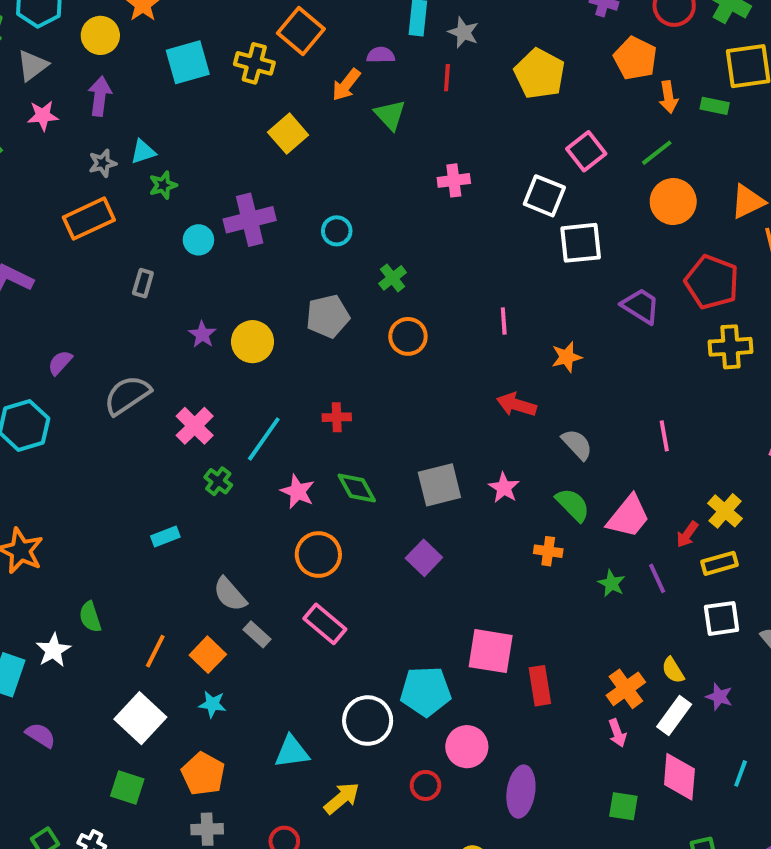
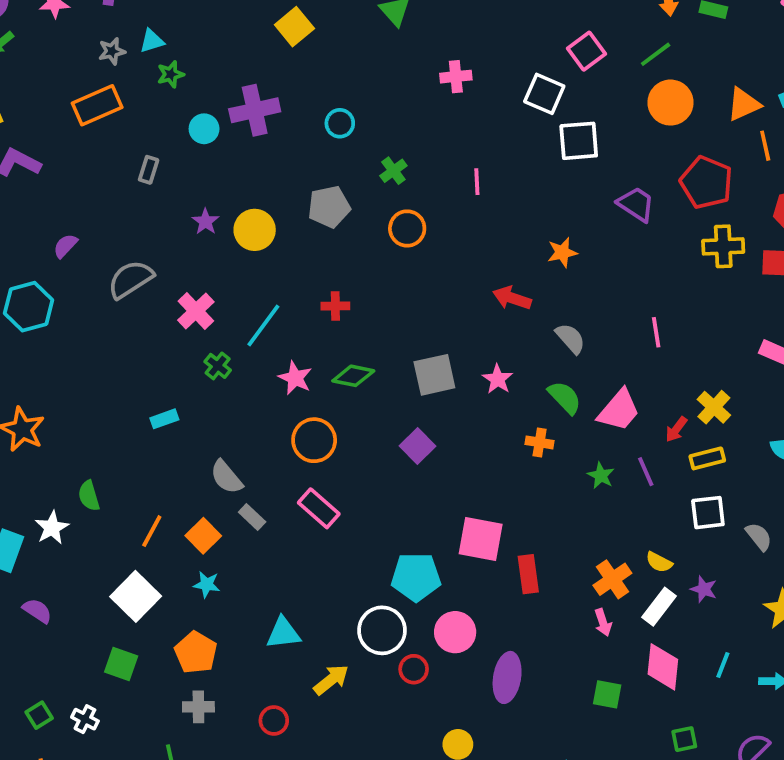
pink line: (504, 321) -> (477, 182), moved
green diamond: (357, 488) -> (353, 376), turned -51
yellow semicircle: (673, 670) -> (659, 562), turned -32
white circle: (368, 721) -> (382, 630), moved

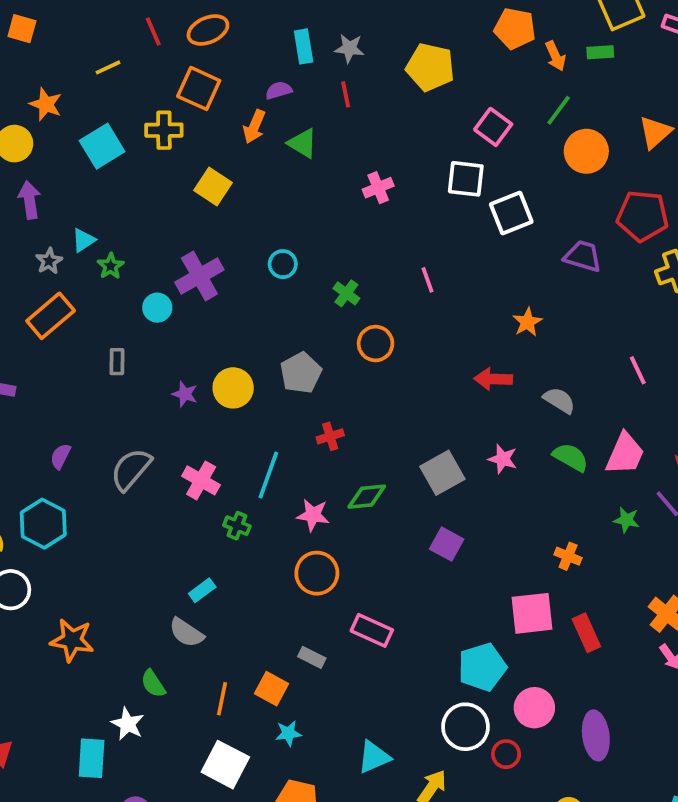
gray pentagon: (329, 207) -> (301, 373), moved
orange circle: (314, 440) -> (317, 573), moved
orange cross: (540, 442) -> (568, 556), moved, turned 30
gray semicircle: (226, 477) -> (186, 633), moved

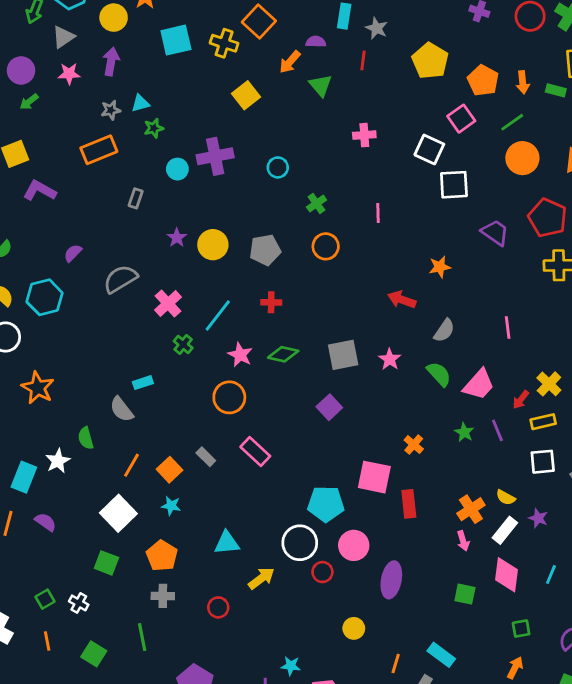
orange pentagon: (515, 29) -> (483, 80), moved
gray semicircle: (559, 400) -> (444, 331), turned 75

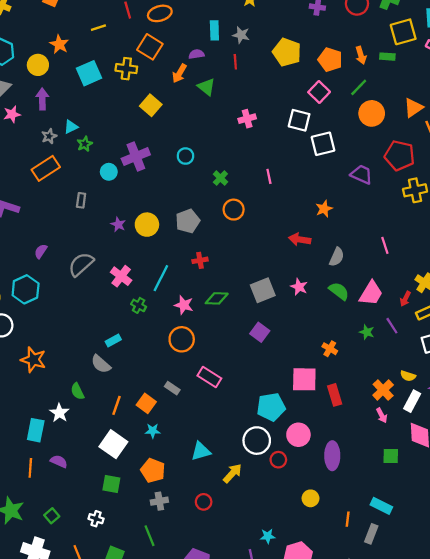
green square: (45, 599) -> (52, 516), moved

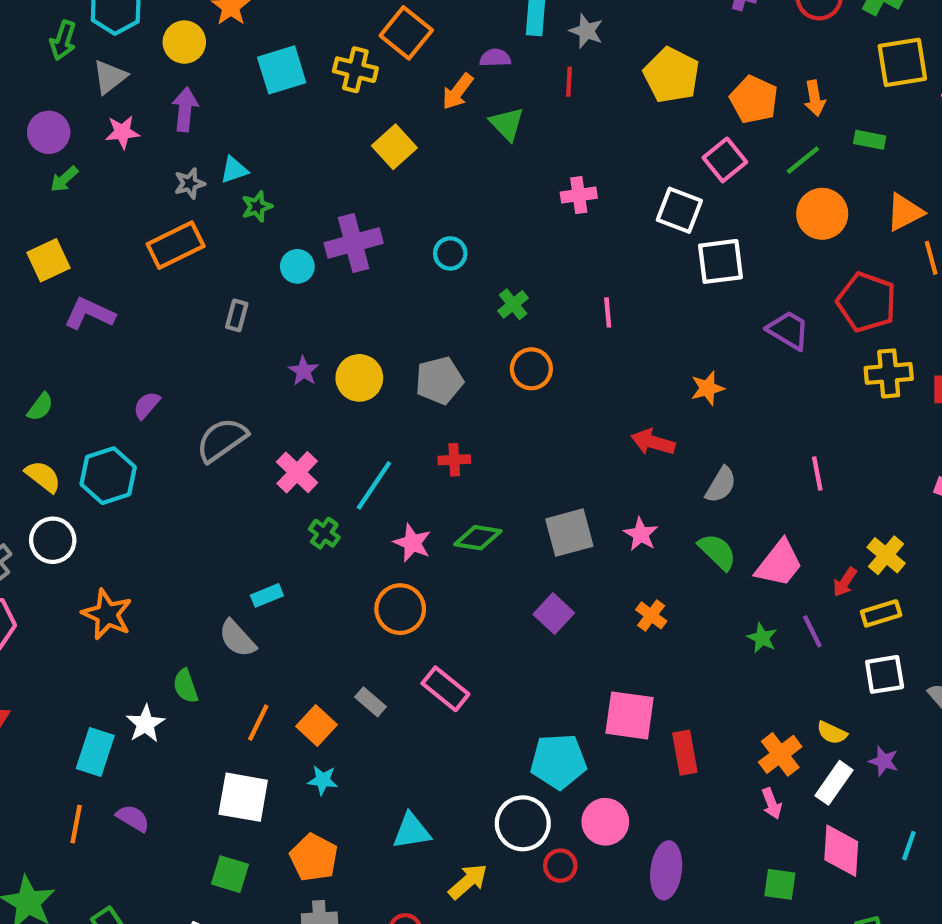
green rectangle: (387, 57) -> (870, 140), moved
orange cross: (330, 349) -> (651, 615), moved
white square: (113, 444) -> (243, 797), turned -32

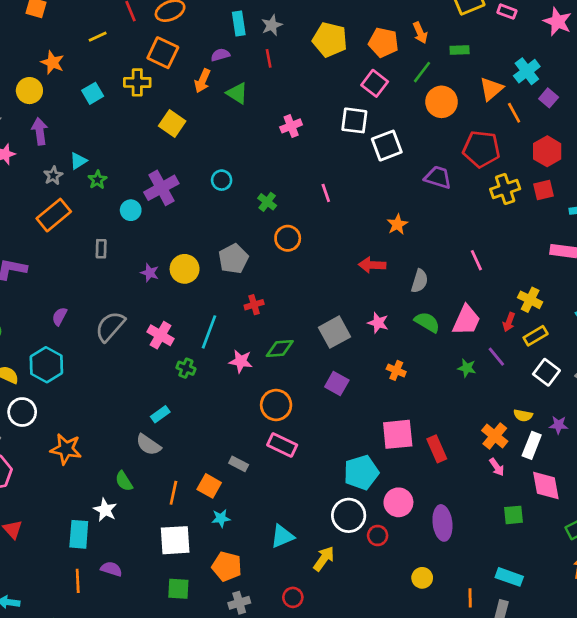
gray star: (586, 31) -> (272, 25), turned -30
cyan square: (282, 70) -> (93, 93), size x0.7
orange circle: (400, 609) -> (276, 405), moved
white square: (885, 674) -> (546, 372), turned -30

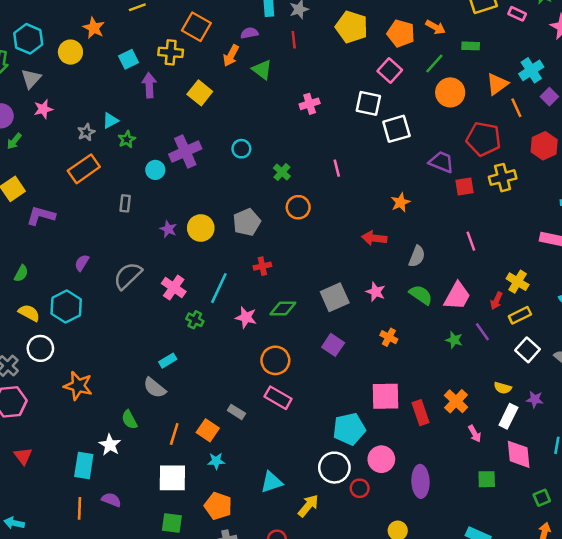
orange arrow: (420, 33) -> (435, 27), turned -42
purple arrow: (40, 131) -> (149, 85), moved
red square: (543, 190) -> (464, 187), moved
orange cross: (495, 436) -> (456, 401), moved

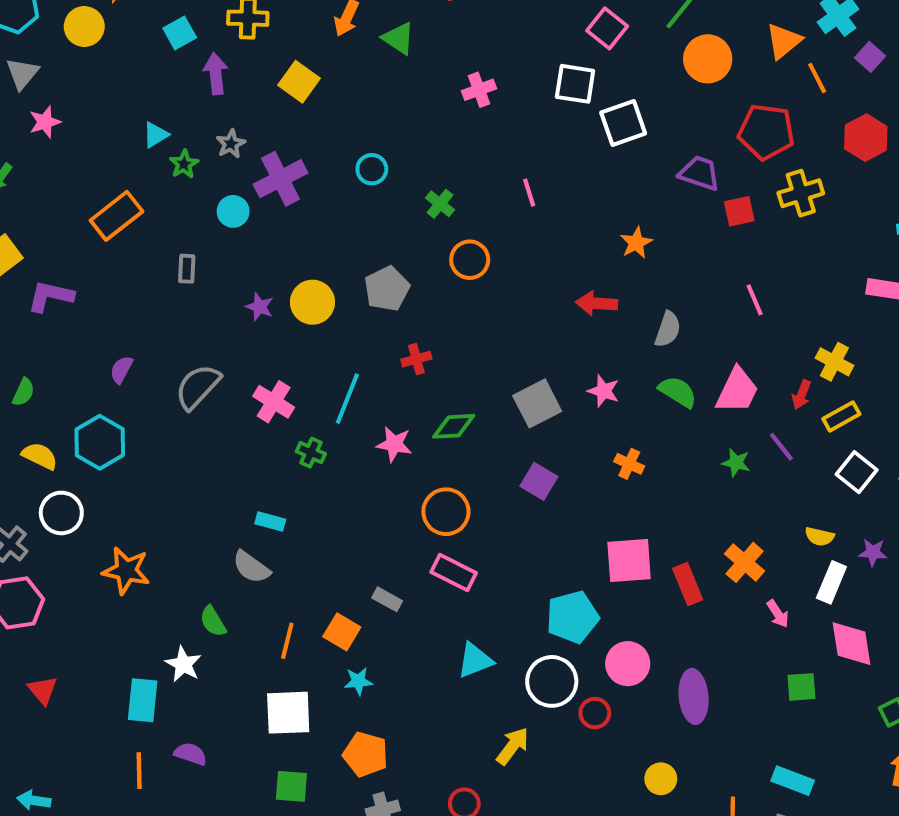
gray star: (86, 132) -> (231, 144), moved
cyan rectangle: (168, 361) -> (270, 522), turned 49
cyan triangle: (272, 482) -> (475, 660), moved

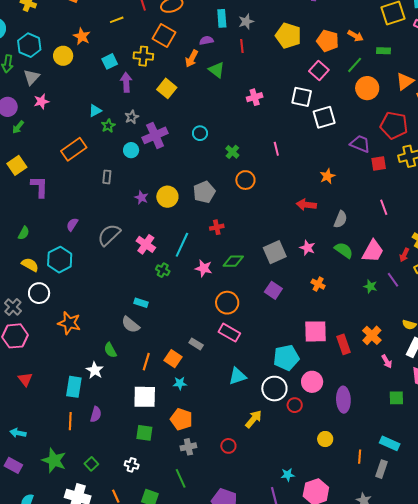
purple L-shape: (50, 296) -> (39, 187), turned 75
purple semicircle: (191, 754) -> (96, 414), turned 84

